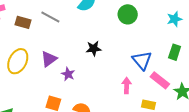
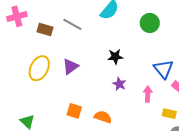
purple star: (68, 74) -> (119, 84), moved

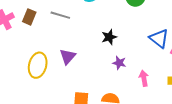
brown rectangle: (45, 29) -> (29, 17), moved, turned -70
pink arrow: (148, 94) -> (144, 78), moved

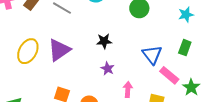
purple triangle: (68, 57) -> (59, 50), size x1.4

